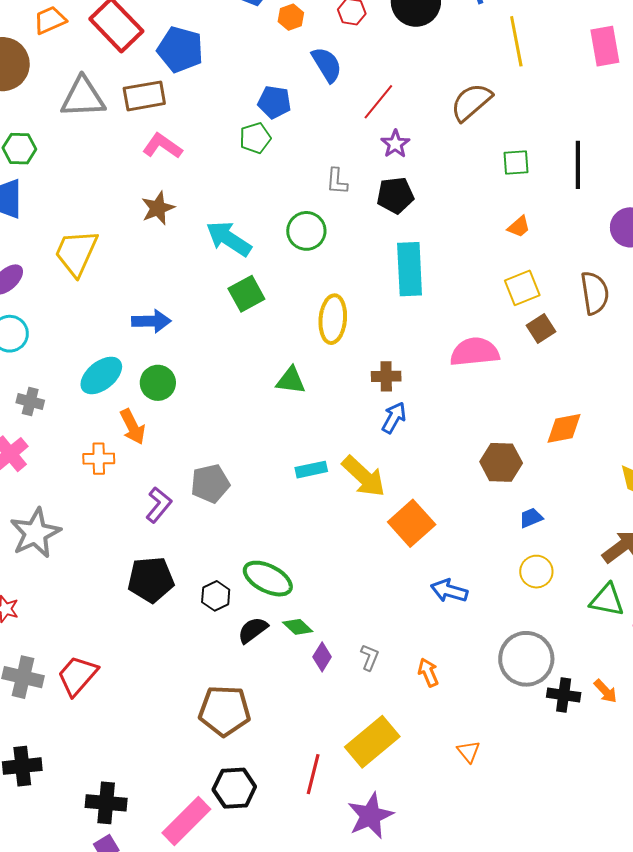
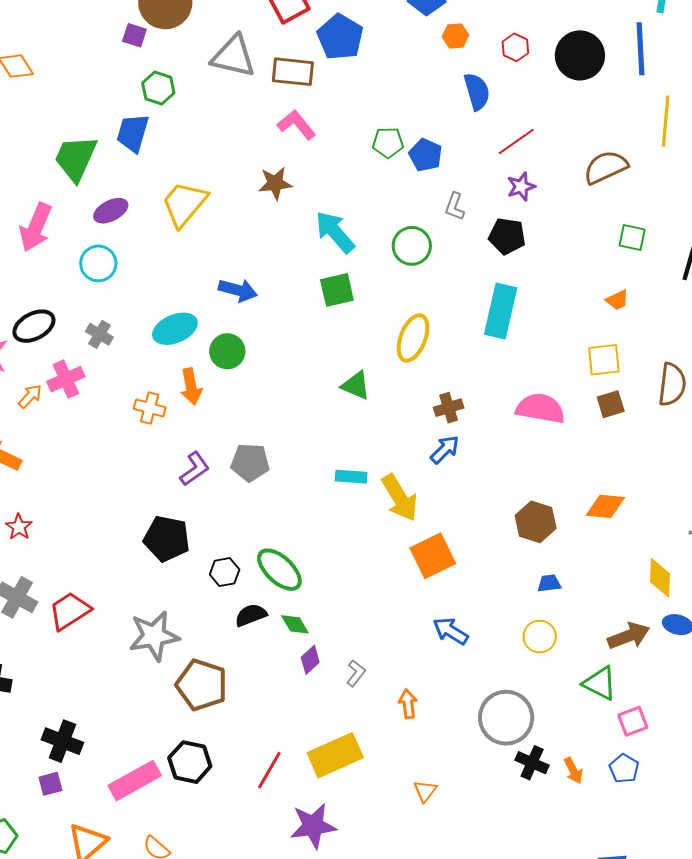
blue pentagon: (274, 102) -> (426, 155), moved
brown cross: (386, 376) -> (449, 408), turned -32
gray star: (35, 533) -> (154, 636), moved

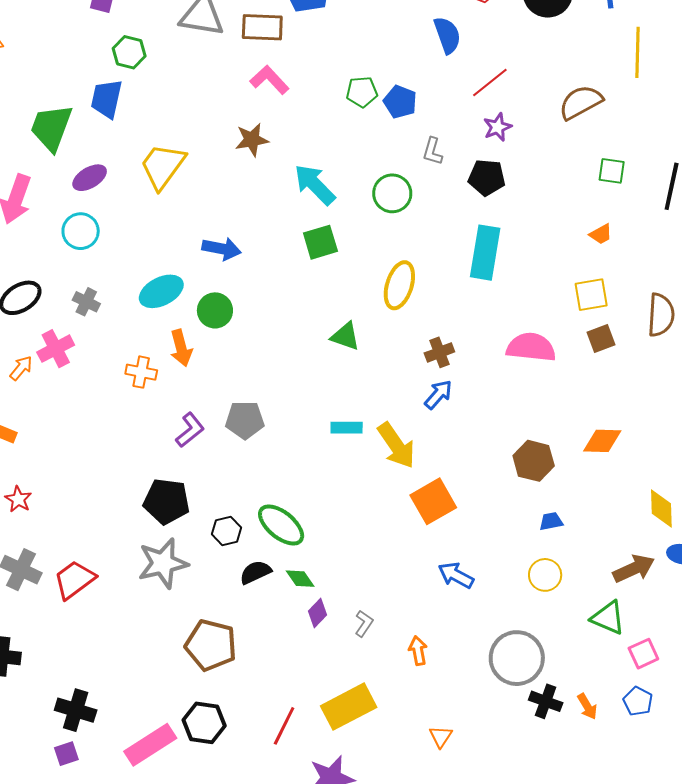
gray star: (154, 636) -> (163, 563), moved

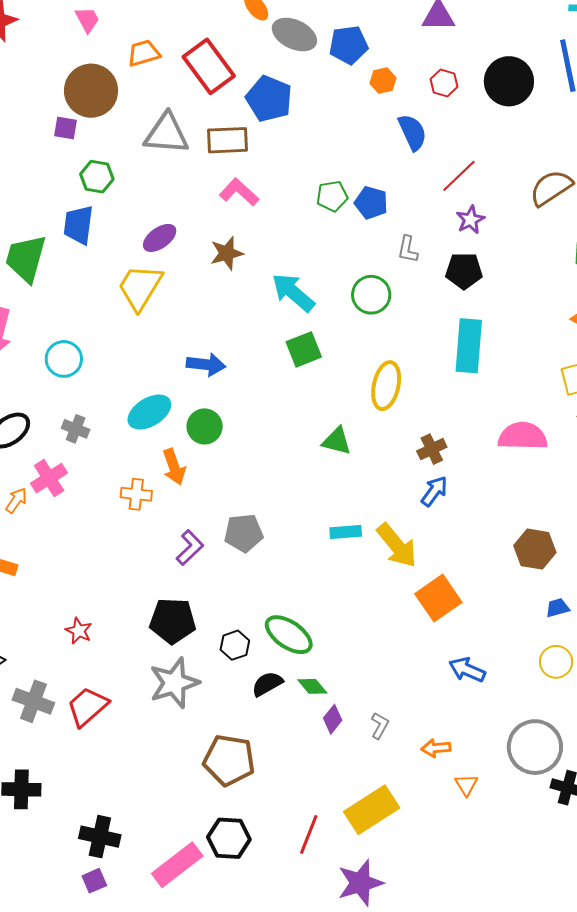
purple ellipse: (90, 178) -> (160, 238), moved
red star: (18, 499) -> (79, 631), moved
orange arrow: (418, 651) -> (436, 748), turned -80
orange triangle: (441, 737) -> (466, 785), moved

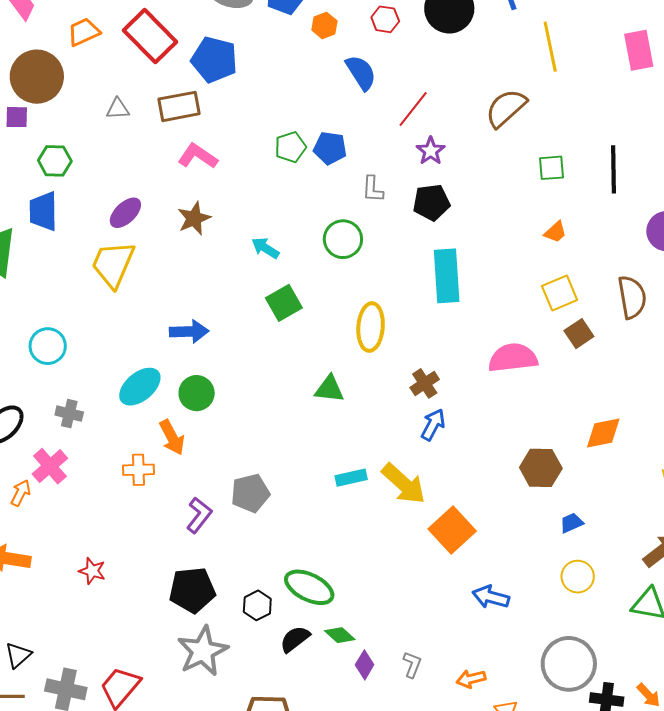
gray triangle: (166, 134) -> (118, 109), size x0.5
cyan arrow: (293, 293) -> (265, 248), size x0.6
red star: (79, 631) -> (92, 571), moved

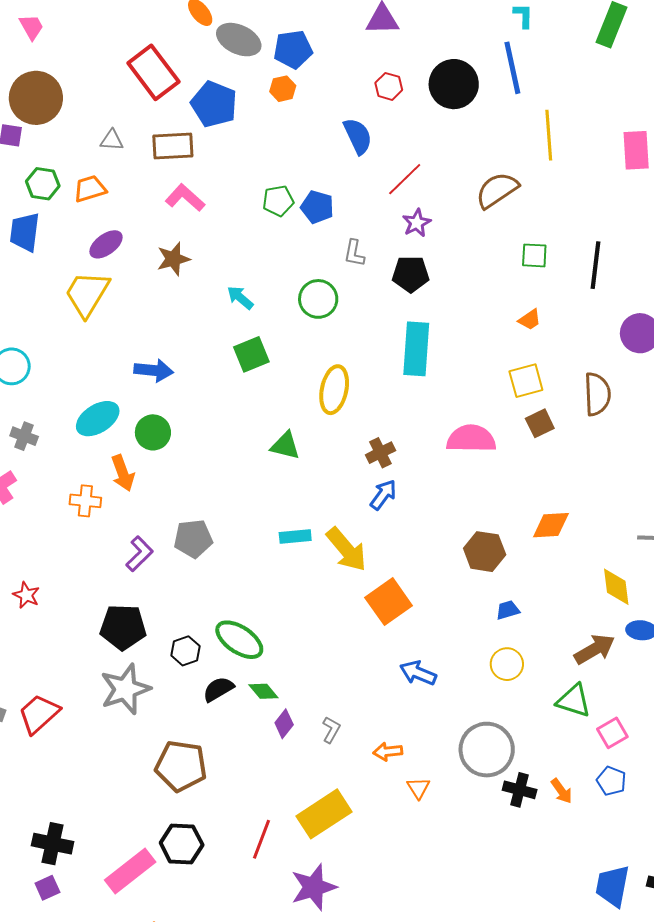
orange hexagon: (324, 26) -> (283, 89), moved
orange trapezoid: (84, 32) -> (90, 189), moved

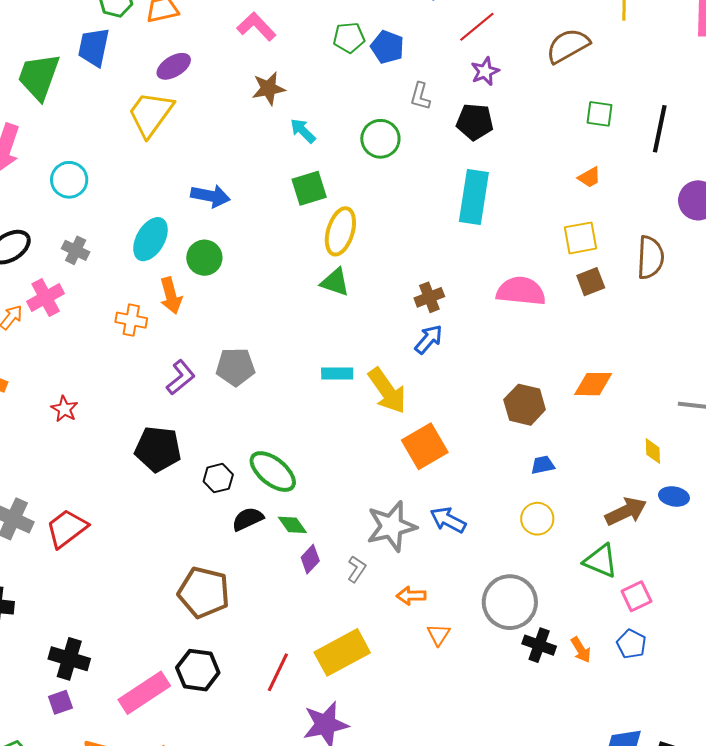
brown star: (173, 259) -> (268, 88), moved
yellow ellipse: (334, 390) -> (340, 231), moved
cyan ellipse: (98, 419) -> (150, 239), turned -33
yellow diamond: (616, 587) -> (653, 451), size x0.7
gray star: (125, 689) -> (391, 526), moved

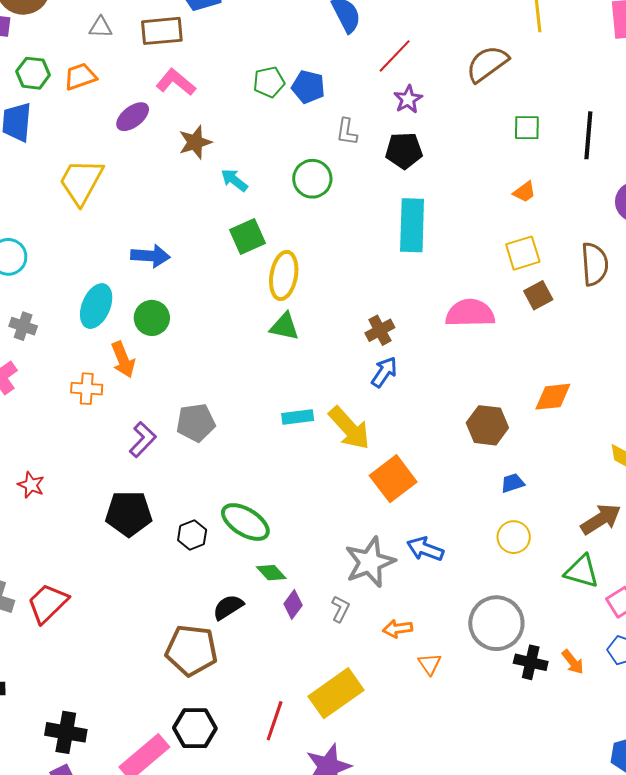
purple ellipse: (174, 66) -> (133, 117), moved
black semicircle: (248, 519) -> (228, 607), moved

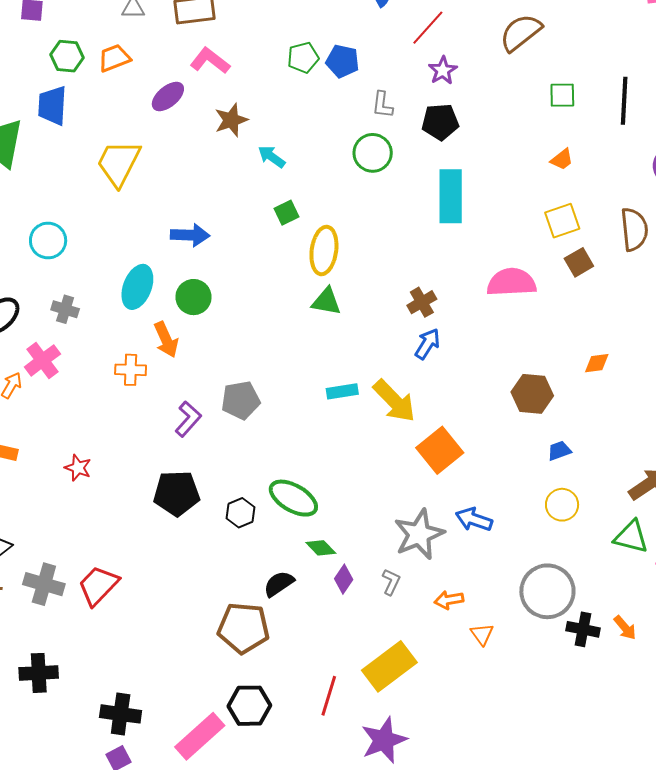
green circle: (312, 179) -> (373, 153), moved
green square: (247, 236) -> (286, 213), size x0.7
orange diamond: (553, 397) -> (597, 363), size x0.7

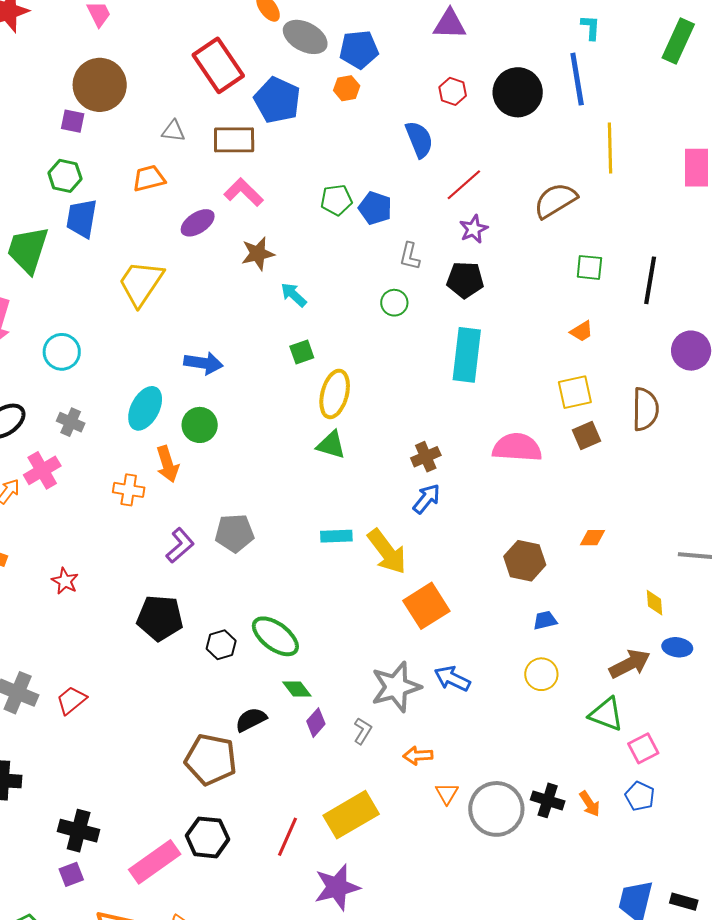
green hexagon: (67, 56) -> (65, 176), moved
green circle: (373, 153) -> (394, 303), size x0.7
red trapezoid: (98, 585) -> (71, 700), size x0.7
gray circle: (547, 591) -> (496, 809), moved

